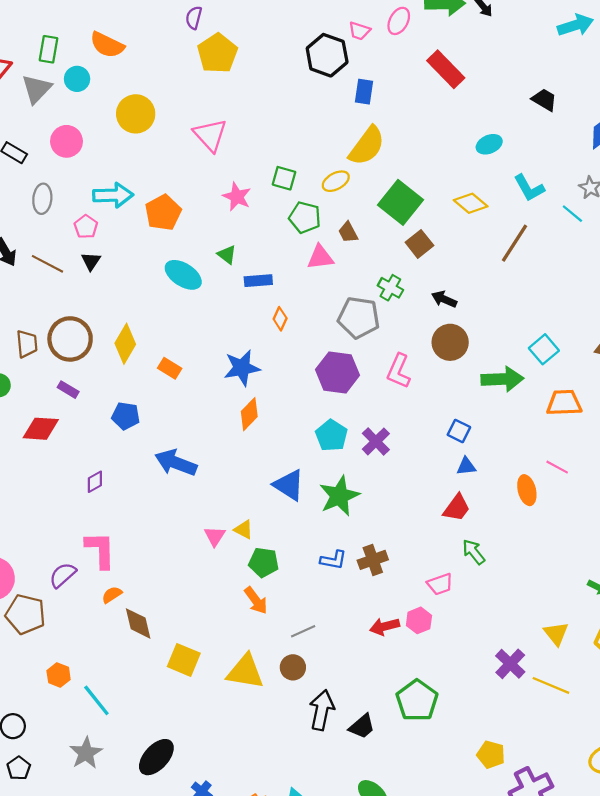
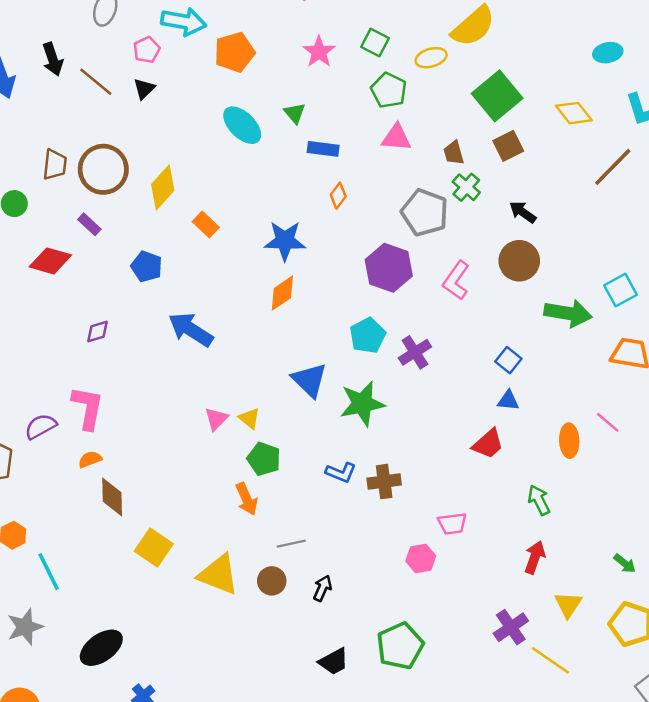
brown trapezoid: (348, 232) -> (454, 153), moved
green arrow: (474, 552) -> (539, 500), moved
red arrow: (385, 626) -> (535, 557), moved, turned 112
black arrow: (322, 710) -> (322, 588), moved, size x0.6

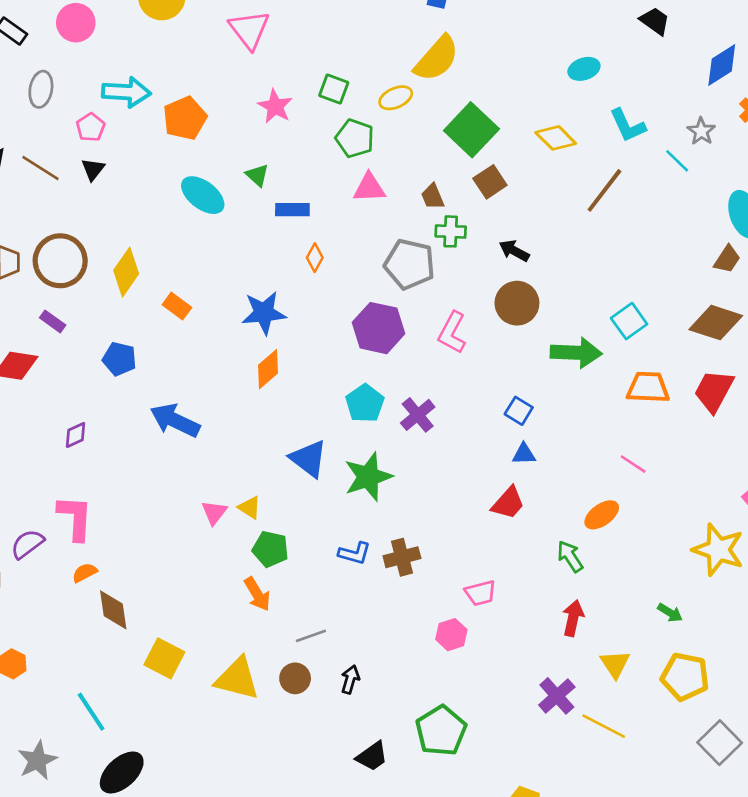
green cross: (466, 187) -> (451, 231), turned -32
orange ellipse: (569, 441) -> (602, 515), moved, turned 64
cyan line: (49, 572) -> (91, 712), moved

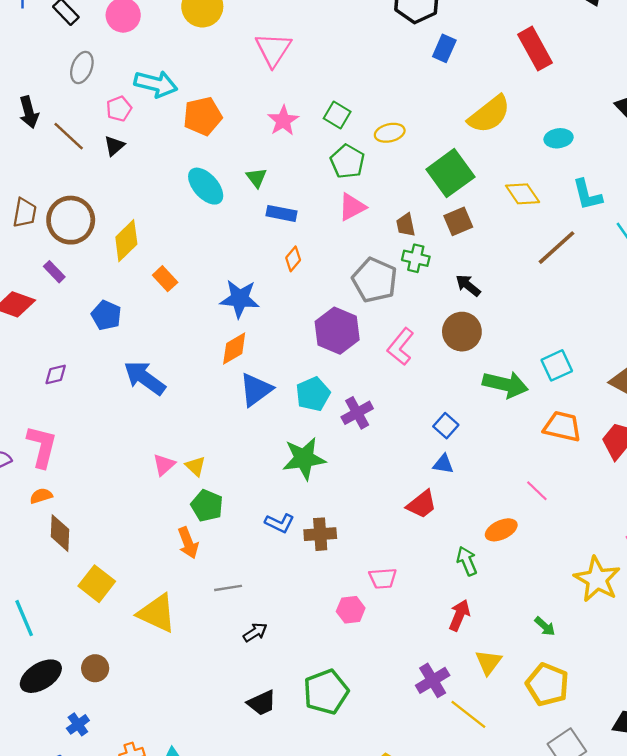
yellow semicircle: (437, 59) -> (489, 114), moved
pink triangle: (369, 188) -> (352, 207), turned -36
blue triangle: (309, 459) -> (256, 390), moved, turned 36
brown circle: (295, 678) -> (95, 668), moved
black arrow: (350, 679) -> (255, 632), turned 30

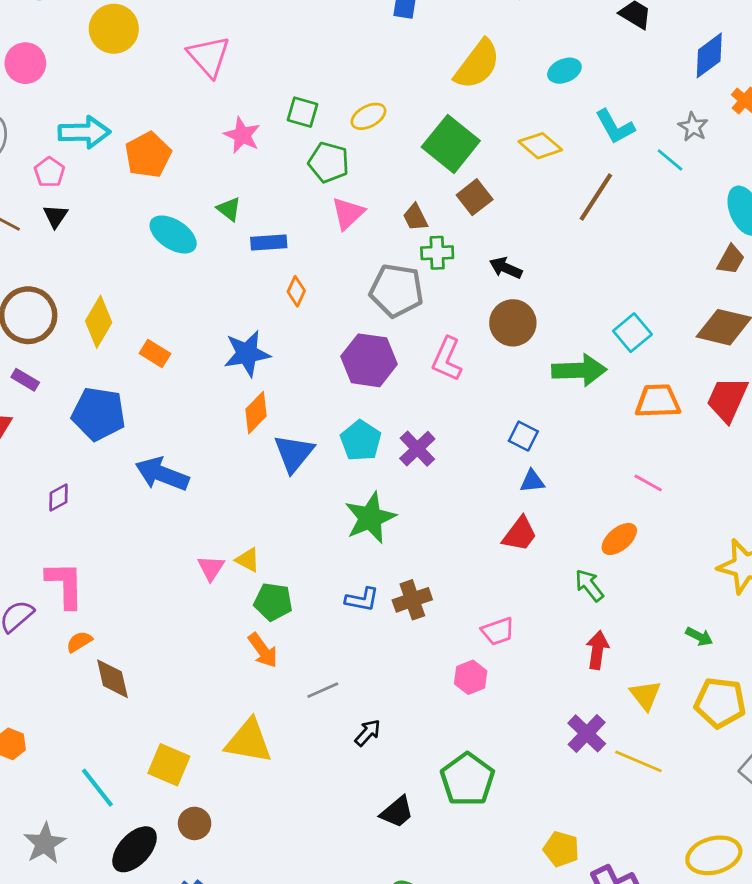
blue pentagon: (106, 315) -> (99, 414), size x1.5
yellow square: (97, 584) -> (169, 765), moved

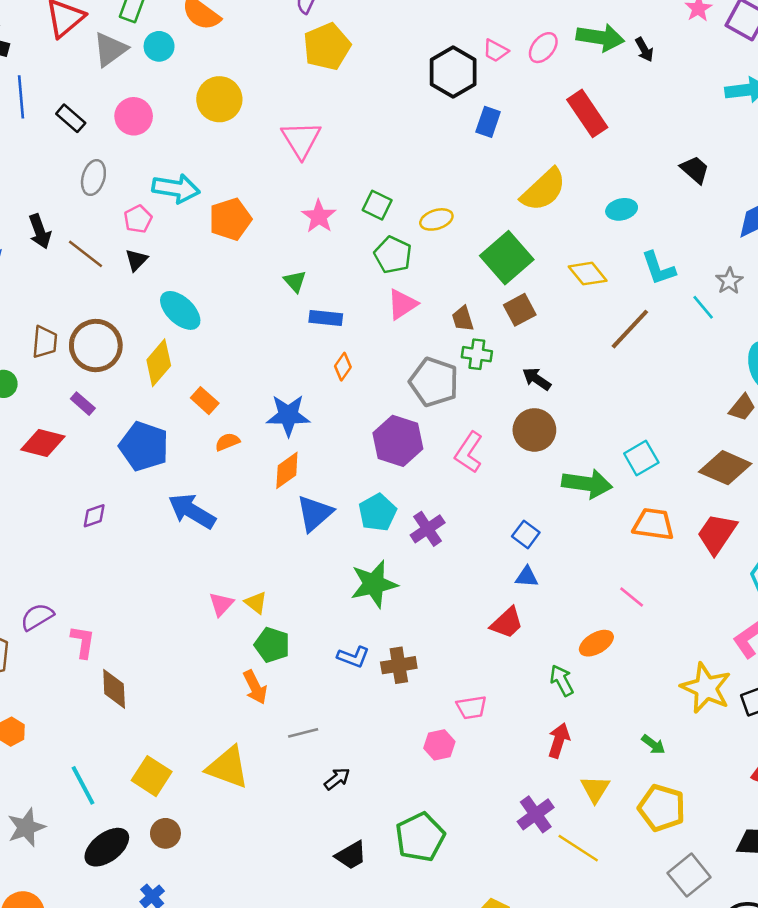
cyan ellipse: (173, 234) -> (180, 310), moved
pink L-shape: (65, 585) -> (83, 642), moved, size x0.7
orange semicircle: (79, 642) -> (227, 442), moved

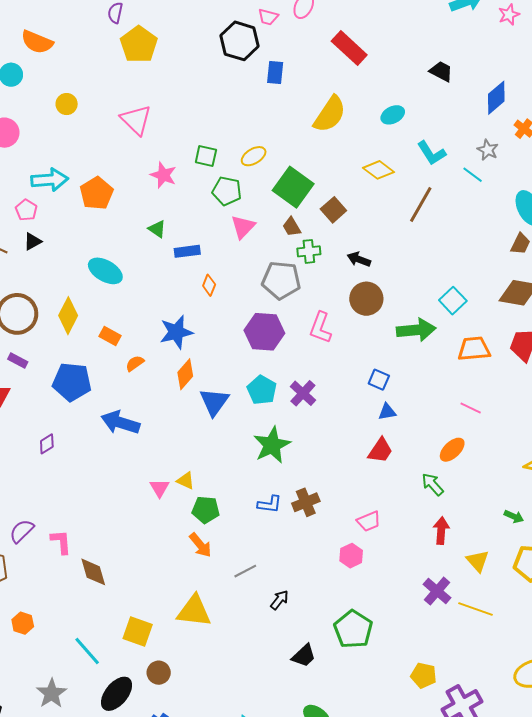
yellow circle: (219, 99) -> (67, 104), size x0.6
green square: (507, 258) -> (293, 187), moved
black triangle: (136, 260) -> (33, 241), turned 30
cyan ellipse: (180, 310) -> (105, 271), moved

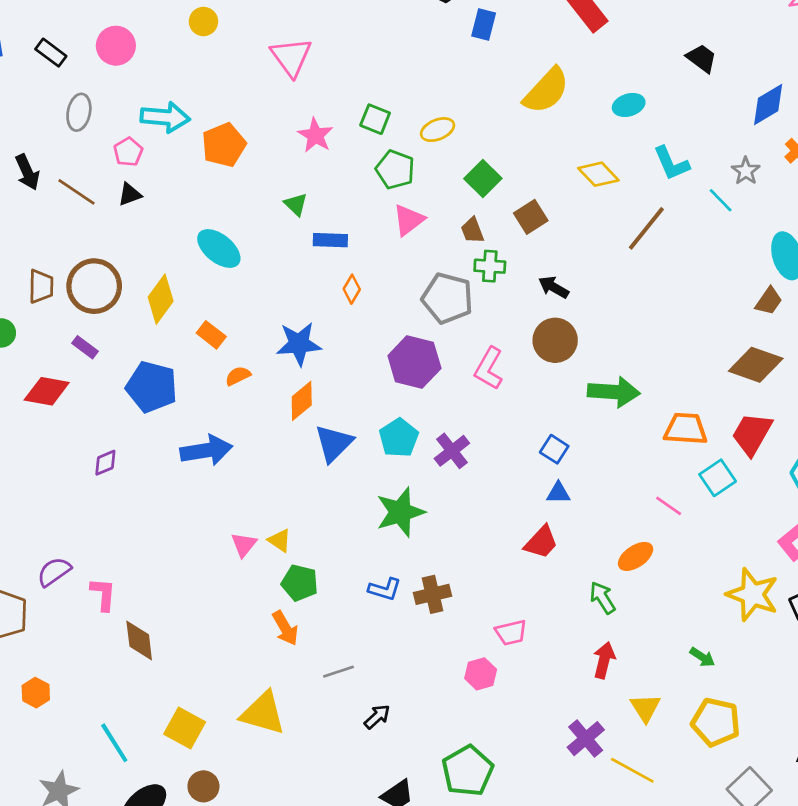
green square: (293, 187) -> (483, 179), size x0.7
cyan square: (453, 301) -> (718, 478), moved
blue arrow: (120, 423) -> (206, 450), turned 144

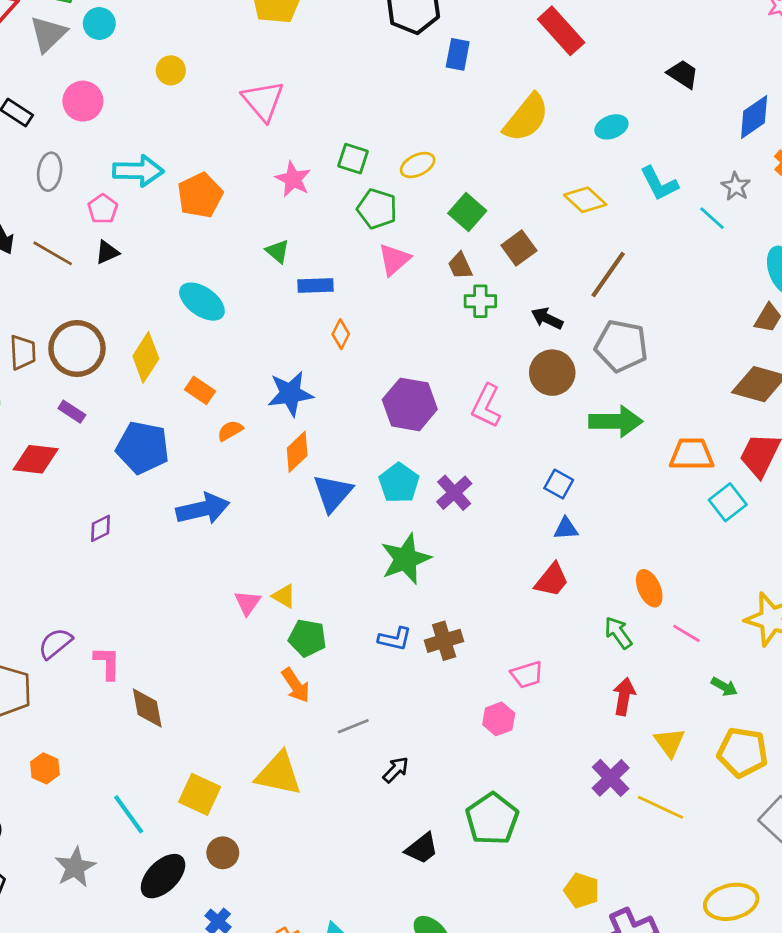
brown line: (646, 228) -> (608, 275), moved
gray pentagon: (447, 298) -> (621, 346), moved
pink line: (669, 506) -> (686, 633), moved
orange ellipse: (636, 556) -> (649, 588), turned -76

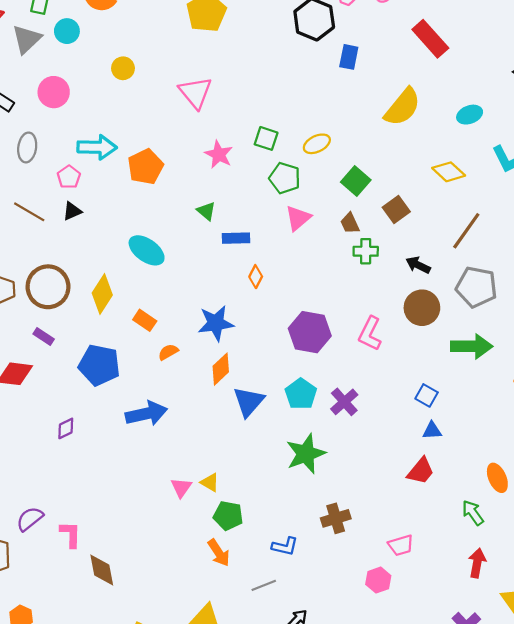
blue L-shape: (395, 639) -> (285, 546), moved

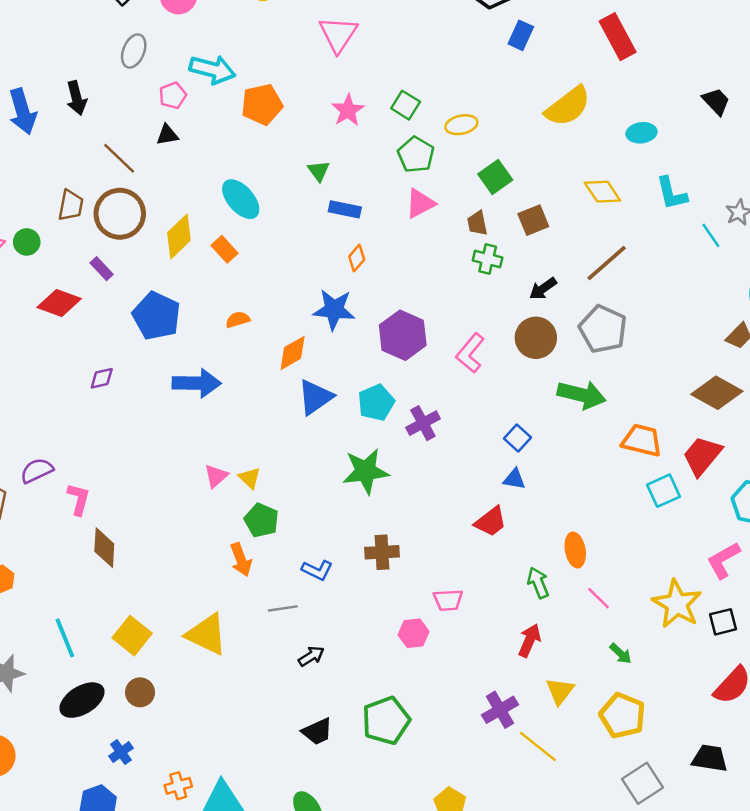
brown line: (29, 212) -> (119, 158), moved
black arrow: (418, 265) -> (543, 289), turned -75
orange rectangle: (145, 320) -> (225, 249), moved
blue star: (216, 323) -> (334, 310), moved

